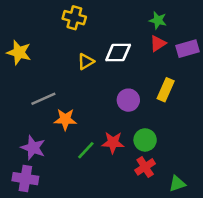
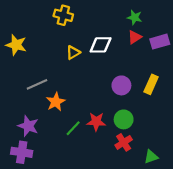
yellow rectangle: (166, 90) -> (151, 84), moved
purple circle: (128, 100) -> (121, 85), moved
orange star: (65, 119) -> (56, 102), turned -30

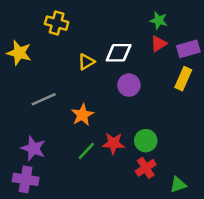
yellow cross: (63, 15) -> (57, 23), moved
yellow rectangle: (151, 84) -> (183, 79), moved
purple circle: (121, 85) -> (129, 85), moved
orange star: (56, 102) -> (82, 115), moved

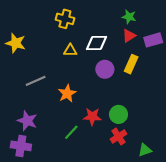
yellow cross: (57, 23) -> (65, 19), moved
yellow triangle: (86, 62) -> (70, 50), turned 32
yellow rectangle: (183, 79) -> (131, 64), moved
green line: (86, 151) -> (71, 132), moved

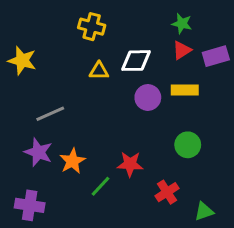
yellow rectangle: (131, 64) -> (185, 90), turned 66
orange star: (67, 93) -> (72, 161), moved
green circle: (119, 114) -> (188, 145), moved
purple star: (27, 121) -> (38, 152), moved

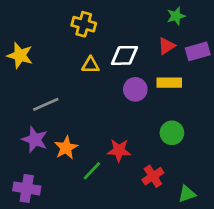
green star: (182, 24) -> (176, 16), moved, turned -30

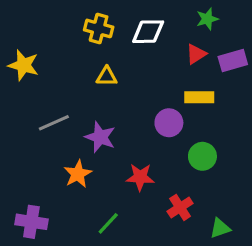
white diamond: (124, 55) -> (148, 32), moved
purple circle: (135, 89) -> (169, 123), moved
purple star: (35, 140) -> (100, 137), moved
green line: (92, 171) -> (108, 223), moved

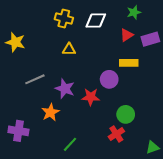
green circle: (202, 156) -> (126, 114), moved
red star: (140, 177) -> (91, 97), moved
purple cross: (31, 222) -> (18, 131), moved
green triangle: (220, 228) -> (152, 147), moved

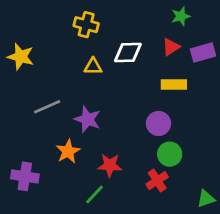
white diamond: (96, 21) -> (128, 52), moved
purple circle: (109, 79) -> (159, 123), moved
red star: (91, 97) -> (110, 165), moved

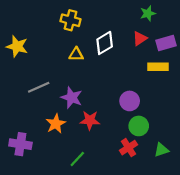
white diamond: (128, 52) -> (105, 43), turned -30
yellow rectangle: (174, 85) -> (158, 67), moved
red star: (110, 165) -> (90, 120), moved
green triangle: (206, 199) -> (161, 150), moved

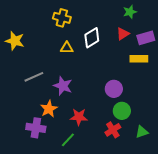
red star: (90, 120) -> (79, 117), moved
purple cross: (20, 144) -> (36, 128), moved

